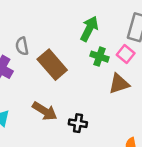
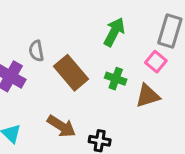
green cross: (99, 57) -> (116, 79), moved

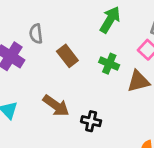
brown rectangle: (71, 73) -> (67, 56), size x0.7

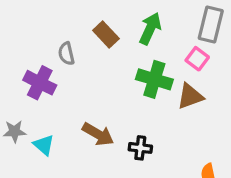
brown rectangle: (67, 56) -> (106, 35), moved
green cross: (109, 64) -> (154, 79), size x1.5

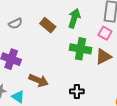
gray semicircle: (66, 54) -> (15, 24), moved, turned -96
brown arrow: (98, 134) -> (39, 80), moved

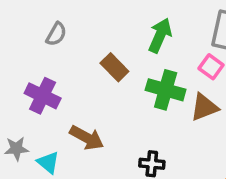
gray semicircle: (15, 24) -> (56, 34), turned -40
brown rectangle: (48, 25) -> (114, 67), moved

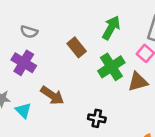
gray semicircle: (56, 34) -> (29, 32), moved, turned 72
green cross: (166, 90) -> (111, 67), turned 36

